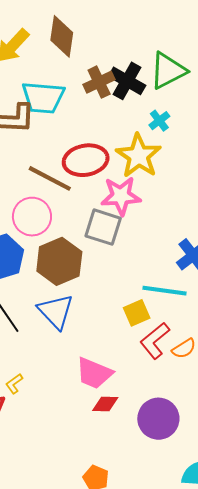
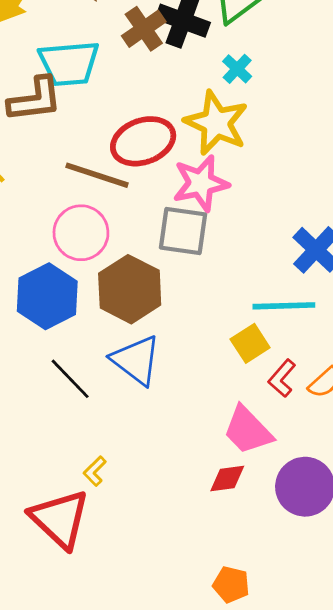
red L-shape: (155, 341) -> (282, 378), size x0.7
pink trapezoid: (94, 373) -> (248, 430), moved, turned 33

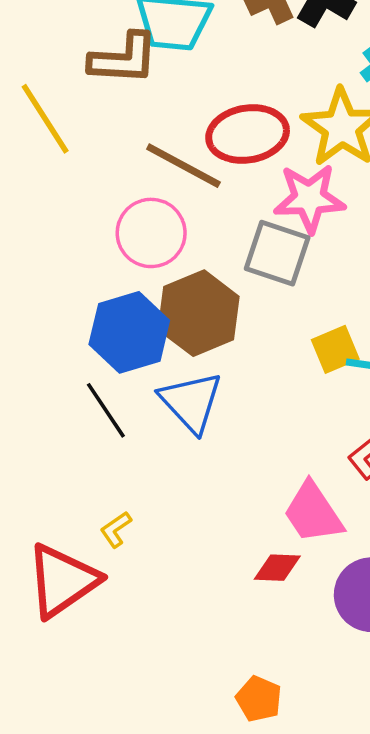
blue hexagon: (47, 296) -> (129, 332), moved
yellow square: (250, 343) -> (335, 349), moved
red triangle: (60, 519) -> (62, 581), turned 32

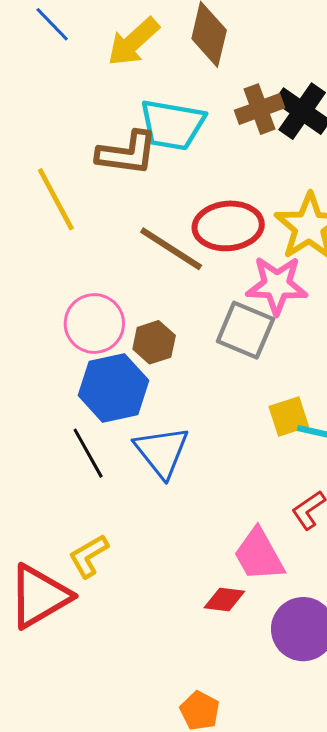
pink circle: (151, 233) -> (94, 324), moved
brown hexagon: (199, 313) -> (154, 342), moved, size x0.6
yellow L-shape: (116, 529) -> (89, 556), size x1.4

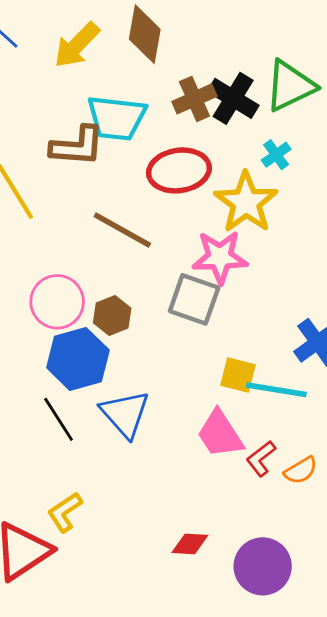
red ellipse: (228, 226) -> (179, 170), moved
yellow square: (289, 416) -> (238, 375), turned 36
pink trapezoid: (259, 555) -> (220, 434), moved

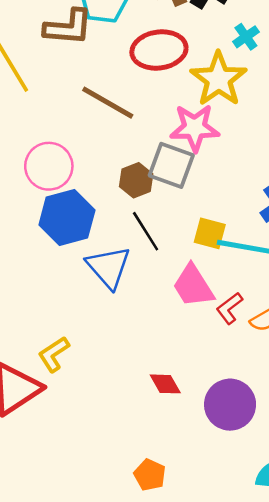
brown hexagon: (112, 315) -> (136, 180), moved
black line: (59, 419) -> (146, 231), moved
red diamond: (190, 544) -> (165, 384), turned 56

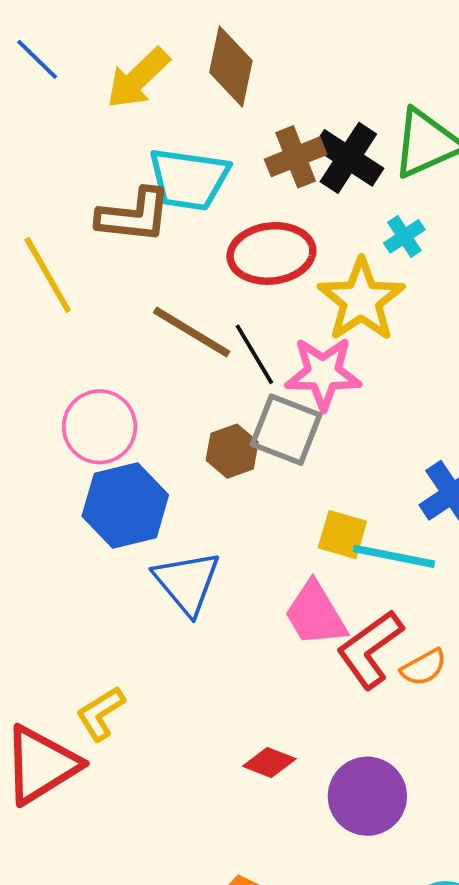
black line: (146, 231) -> (254, 354), moved
red L-shape: (230, 308) -> (370, 649), size x1.6
red diamond: (165, 384) -> (269, 762), turned -40

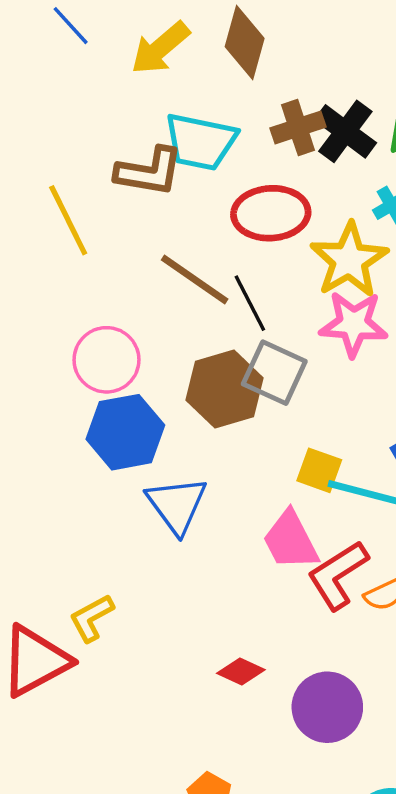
pink star: (323, 373) -> (354, 324), moved
brown hexagon: (232, 451) -> (224, 389), size x1.6

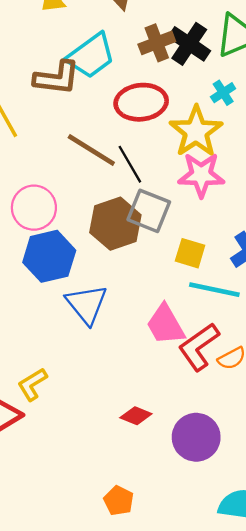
cyan trapezoid: (201, 142) -> (91, 56), turned -45
yellow square: (319, 470) -> (190, 253), moved

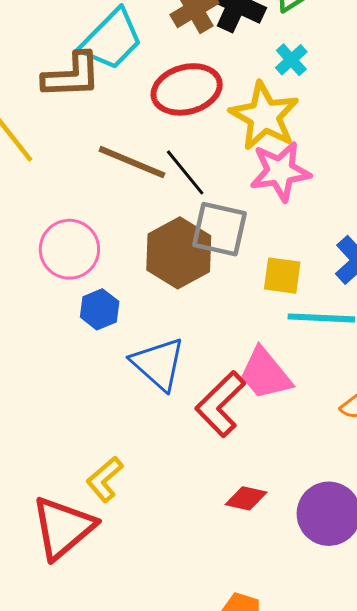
blue hexagon: (49, 256) -> (100, 309), size x0.6
red L-shape: (199, 347) -> (220, 404), moved

